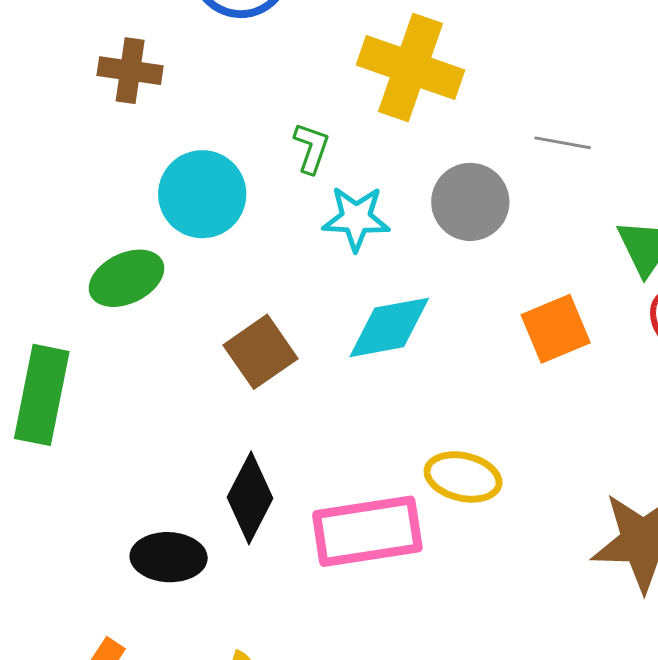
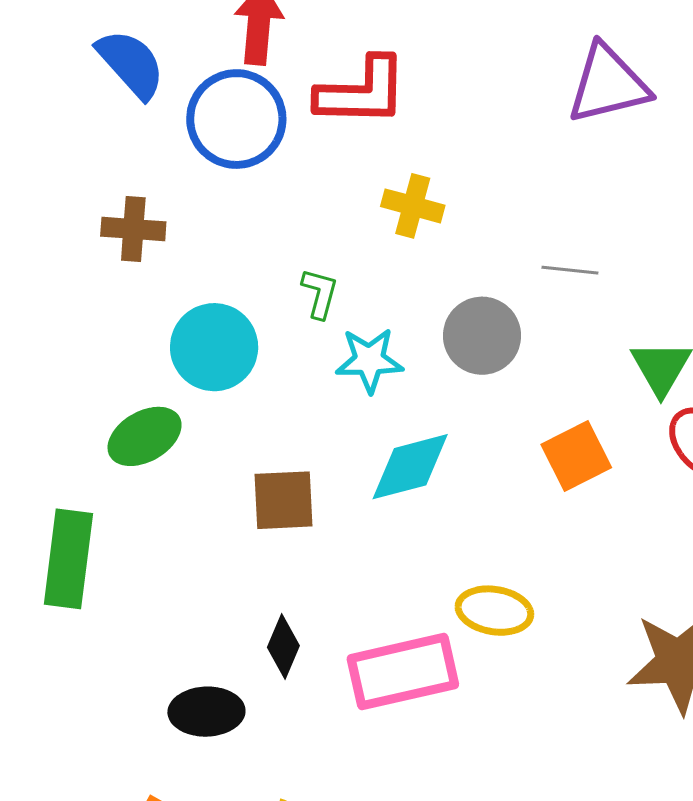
yellow cross: (410, 68) -> (413, 206), size x0.6
brown square: (261, 352) -> (283, 500), turned 36
black diamond: (250, 498) -> (283, 647), size x0.7

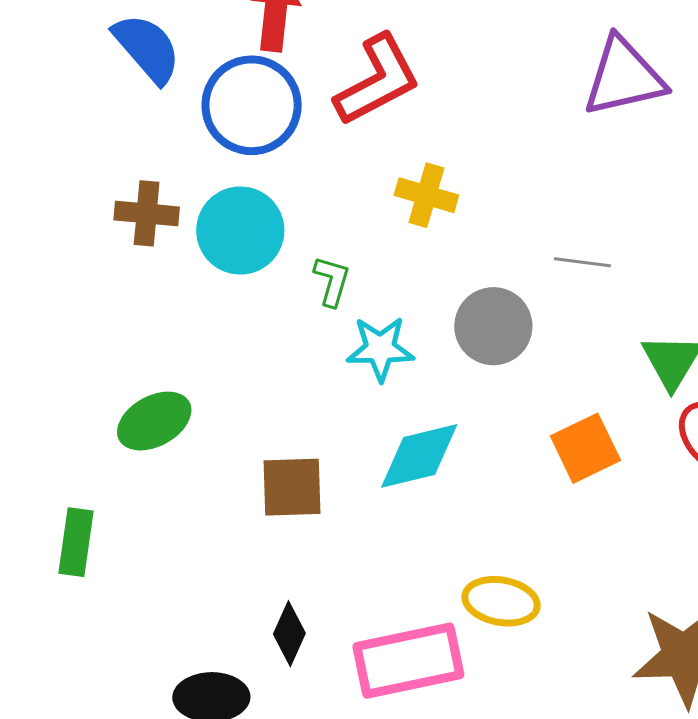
red L-shape: (362, 92) -> (377, 80), turned -30
cyan circle: (214, 347) -> (240, 230), moved
green rectangle: (68, 559) -> (76, 542), size x0.7

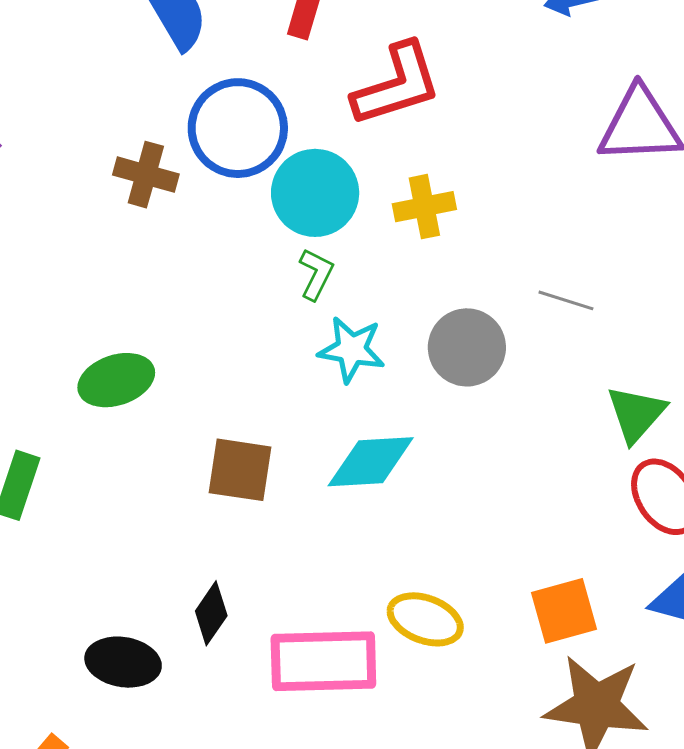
blue circle: (252, 105) -> (238, 128), moved
yellow cross: (426, 195) -> (424, 207), turned -38
cyan circle: (240, 230) -> (315, 193), moved
orange square: (585, 448) -> (564, 611), moved

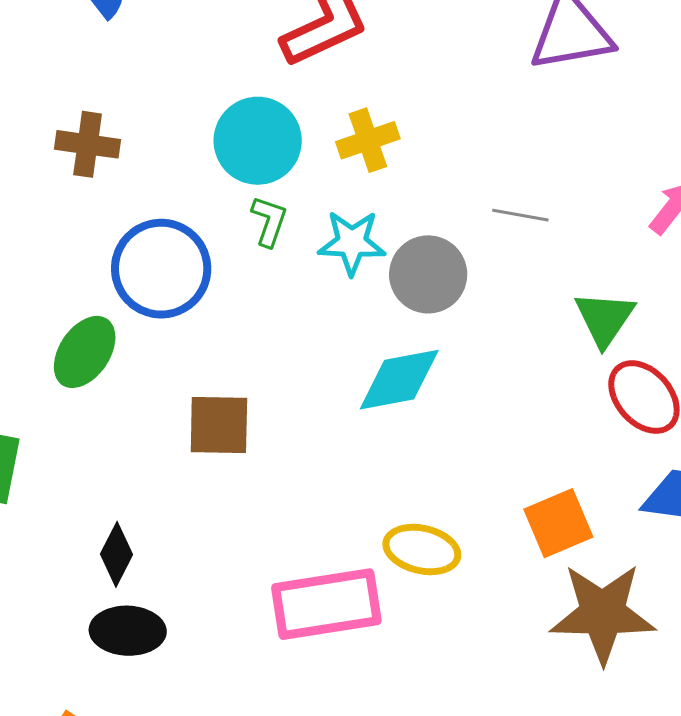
blue circle: (238, 128) -> (161, 269), moved
cyan star: (352, 349) -> (352, 243), moved
green ellipse: (116, 380) -> (85, 352), turned -30
cyan diamond: (371, 462) -> (399, 380), moved
black diamond: (211, 613) -> (116, 554), moved

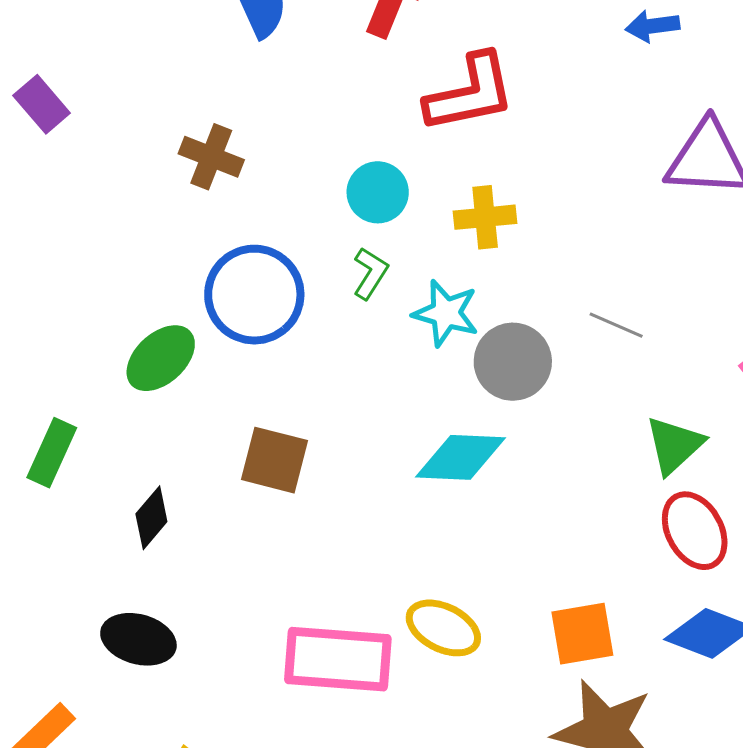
cyan circle: (258, 141) -> (378, 192), size x0.7
black diamond: (116, 554) -> (151, 518), moved

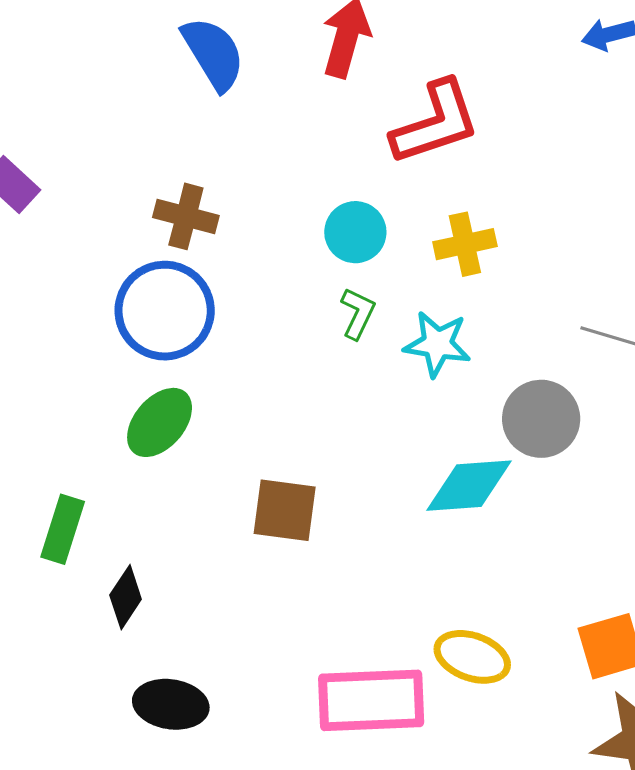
blue circle: (254, 295) -> (165, 311), moved
gray circle: (513, 362) -> (541, 419), moved
black diamond: (151, 518) -> (126, 597), moved

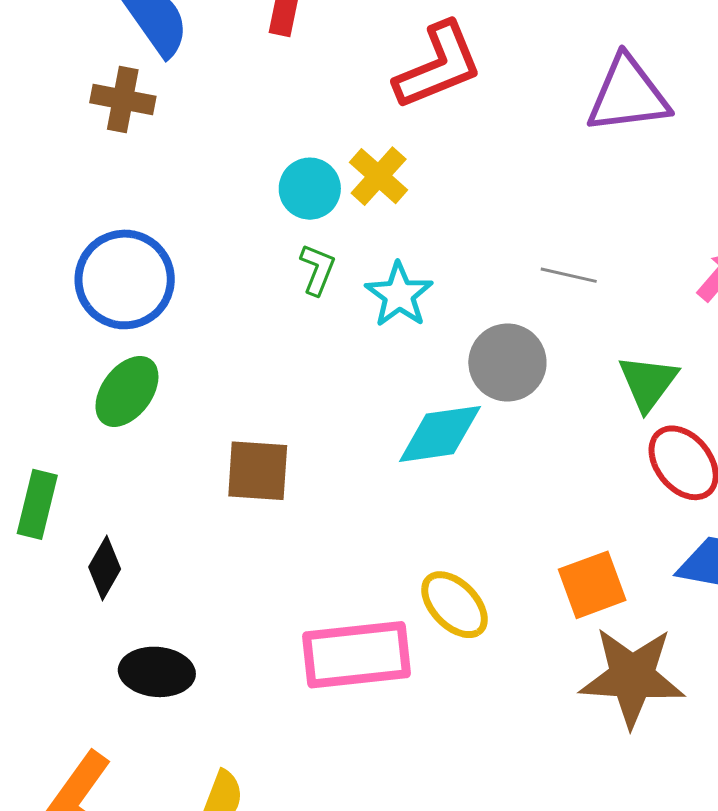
red L-shape: (435, 123) -> (438, 66), moved
brown cross: (186, 216) -> (123, 99), moved
yellow cross: (465, 244) -> (379, 176), moved, turned -32
cyan star: (437, 344) -> (399, 295), turned 30
yellow ellipse: (472, 657) -> (455, 605), turned 30

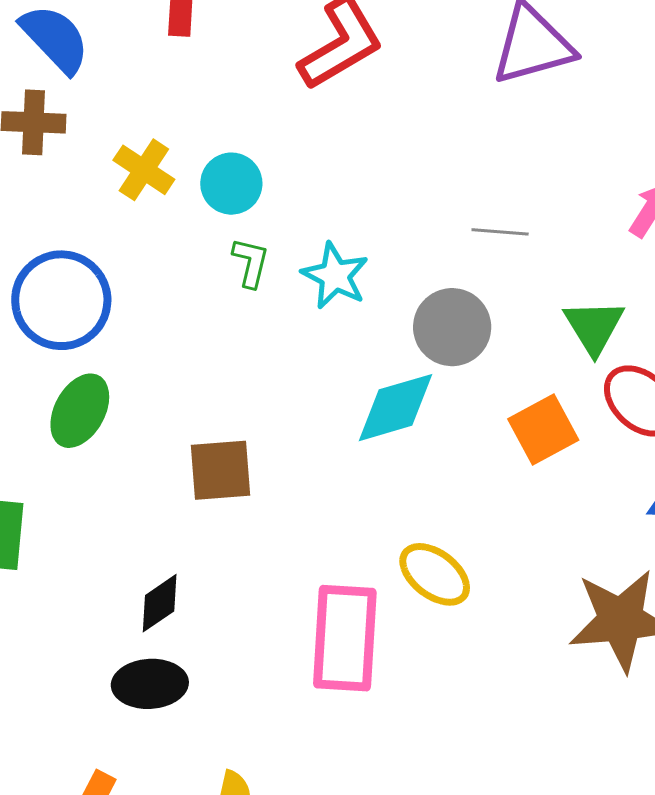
yellow cross: (379, 176) -> (144, 170), moved
black diamond: (105, 568) -> (160, 603), moved, turned 34
orange square: (592, 585) -> (543, 429), moved
pink rectangle: (357, 655) -> (345, 638), turned -72

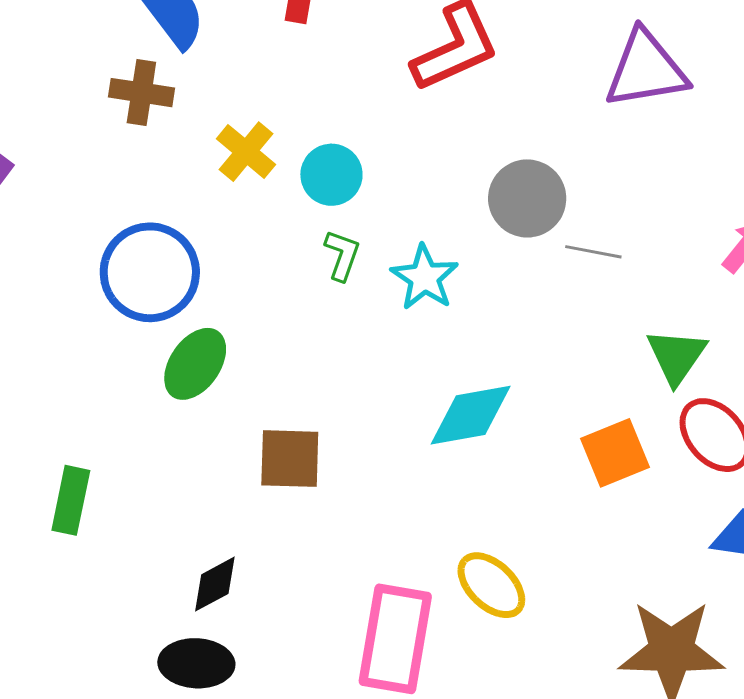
gray circle: (452, 327) -> (527, 198), moved
green ellipse: (80, 411) -> (195, 364), moved

